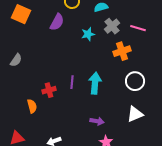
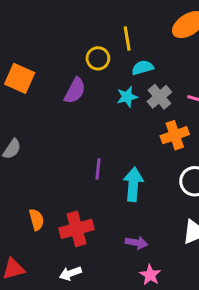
cyan star: (88, 34) -> (127, 97), moved
purple line: (72, 82) -> (98, 169), moved
red cross: (49, 90) -> (76, 229), moved, size x1.5

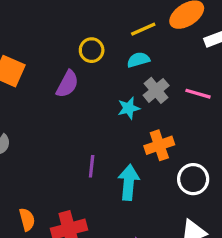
yellow line: (127, 38) -> (143, 29), moved, turned 75
cyan star: (127, 97) -> (129, 108), moved
orange cross: (175, 135) -> (159, 145), moved

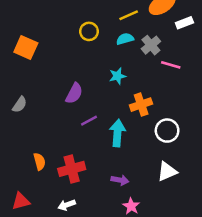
purple semicircle: (67, 84) -> (74, 93), moved
gray cross: (156, 90) -> (151, 45), moved
purple line: (92, 166) -> (89, 121), turned 56

